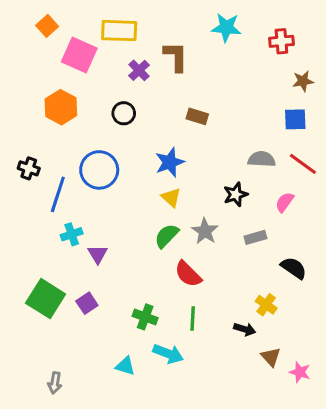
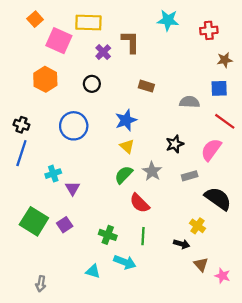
gray semicircle: (262, 159) -> (190, 102), moved
blue line: (58, 194) -> (21, 153), moved
pink semicircle: (285, 202) -> (211, 150), size x1.5
black semicircle: (294, 268) -> (218, 199), size x1.4

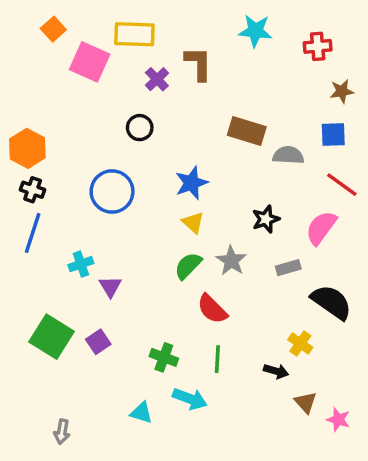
orange hexagon: (45, 79) -> (27, 148), moved
brown rectangle: (146, 86) -> (247, 131), moved, size x1.5

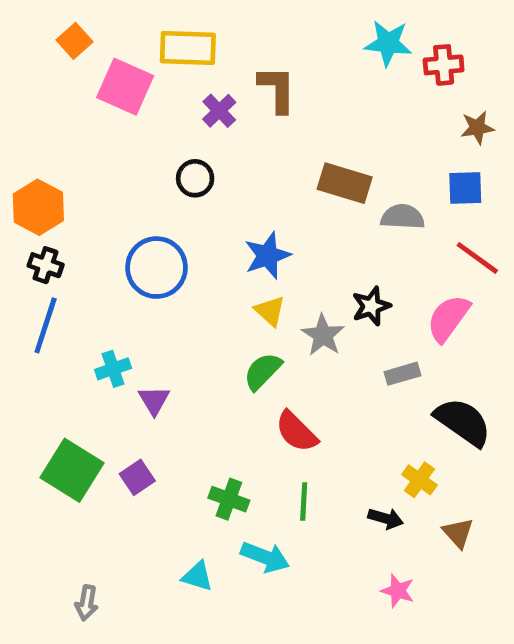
cyan star: (255, 31) -> (388, 43), moved
gray star: (231, 261) -> (323, 335), moved
brown triangle: (306, 402) -> (458, 533), moved
pink star: (338, 420) -> (398, 591), moved

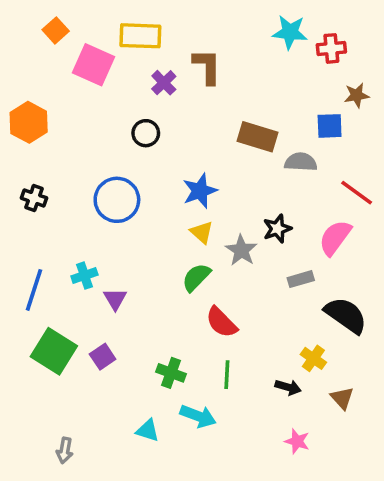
blue square: (465, 188) -> (330, 126), moved
orange hexagon: (38, 207) -> (29, 122), moved
blue line: (46, 325) -> (34, 290), moved

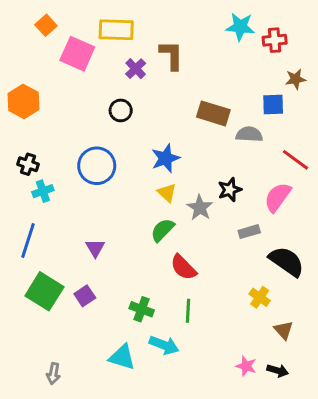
cyan cross: (84, 276) -> (43, 191), moved
black arrow: (288, 387) -> (278, 371), moved
cyan triangle: (148, 431) -> (122, 357), size x1.4

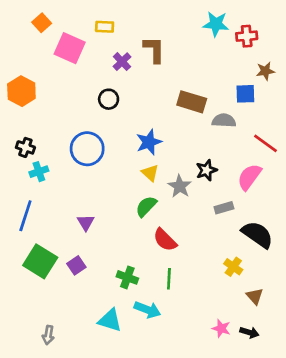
yellow rectangle: (116, 30) -> (105, 27), size x0.6

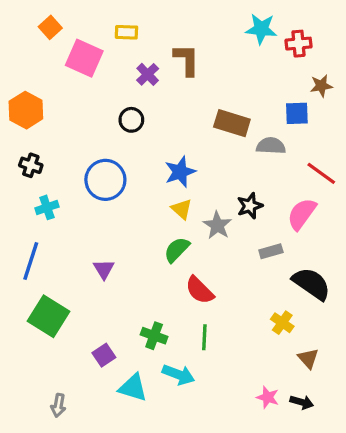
black cross: (25, 147) -> (31, 165), moved
purple square: (76, 265) -> (104, 355), moved

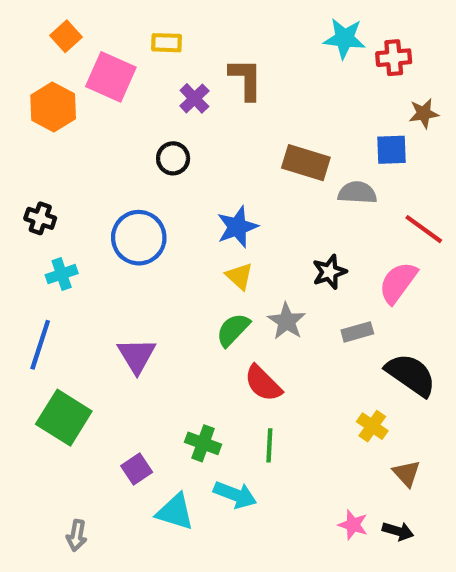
orange hexagon: (26, 110) -> (53, 107), moved
gray star: (217, 225) -> (287, 321), moved
purple triangle: (104, 269) -> (137, 355), size x1.4

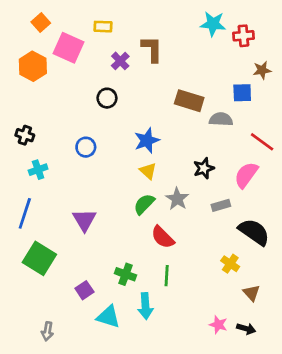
blue circle: (139, 238) -> (86, 147), size x0.6
cyan arrow: (235, 495) -> (145, 306), turned 65

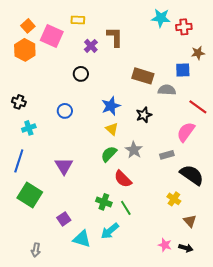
orange square: (41, 23) -> (28, 26), moved
black star: (204, 168) -> (144, 115), moved
green cross: (126, 274) -> (104, 202), moved
green line: (167, 276) -> (126, 208), turned -35
cyan arrow: (145, 306) -> (110, 231), turned 54

